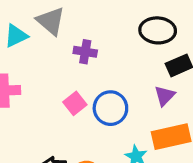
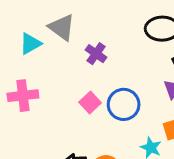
purple cross: (85, 52) -> (96, 54), turned 30

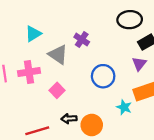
gray triangle: (62, 27) -> (58, 54), moved
pink square: (90, 102) -> (57, 90), moved

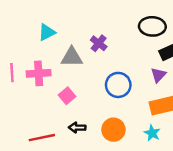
gray triangle: (58, 54) -> (72, 57), turned -40
cyan star: (124, 107) -> (152, 133), moved
orange circle: (92, 125) -> (113, 130), moved

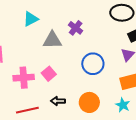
pink cross: (39, 73) -> (24, 78), moved

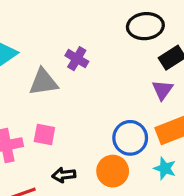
blue circle: (93, 64) -> (130, 138), moved
pink square: (49, 74) -> (44, 134), turned -32

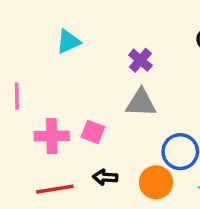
gray triangle: (43, 82) -> (141, 103), moved

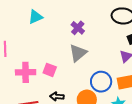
gray triangle: (141, 103) -> (78, 53), turned -42

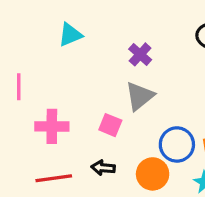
pink square: (50, 70) -> (110, 125), moved

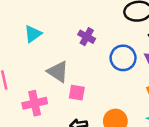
gray triangle: (140, 96) -> (58, 72), moved, turned -35
blue circle: (177, 144) -> (123, 58), moved

